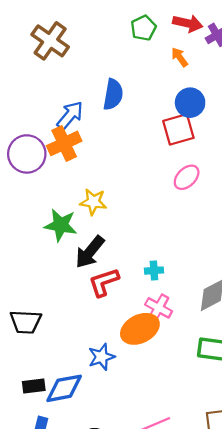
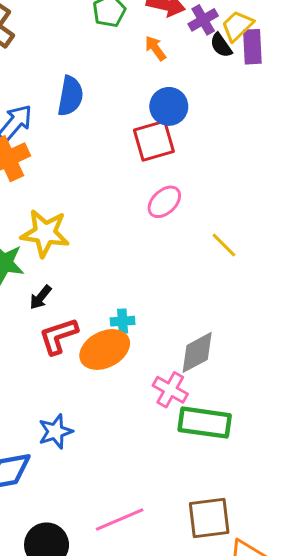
yellow star: (93, 202) -> (45, 233), size x1.4
black arrow: (90, 252) -> (41, 297), size x0.6
pink cross: (159, 308) -> (170, 390), moved
orange ellipse: (140, 329) -> (105, 349), moved

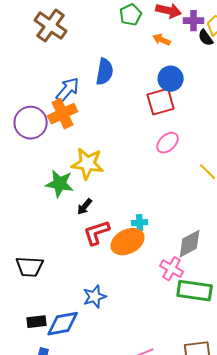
purple cross: (203, 20) -> (194, 21), turned 30
orange arrow: (155, 48) -> (162, 40), turned -30

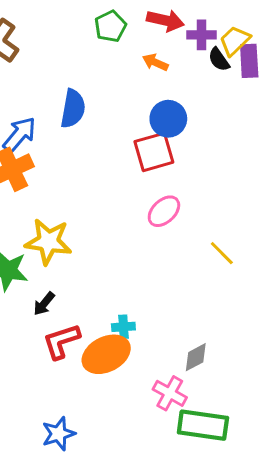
gray diamond: (190, 244) -> (196, 357), size x0.7

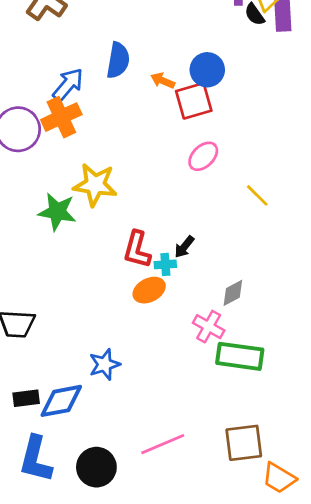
orange arrow: (155, 62) -> (163, 81), moved
black arrow: (44, 304) -> (184, 247), moved
red L-shape: (61, 341) -> (137, 250), moved, turned -57
orange ellipse: (106, 354) -> (149, 290), size x0.7

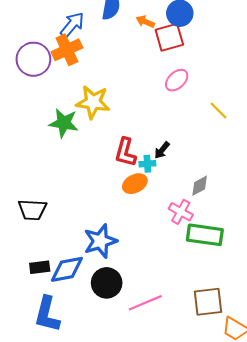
blue star: (105, 364) -> (100, 241), size x1.4
black circle: (96, 467) -> (107, 283), moved

